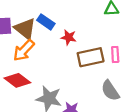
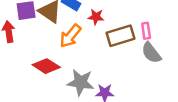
orange arrow: (24, 50) -> (70, 36), moved
gray semicircle: (110, 91) -> (151, 53), moved

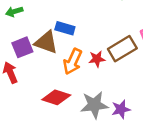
red star: (96, 17) -> (97, 59), moved

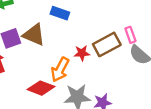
blue rectangle: (65, 28) -> (60, 13), moved
orange arrow: (73, 61) -> (60, 70), moved

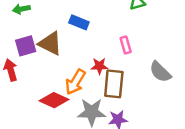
pink rectangle: (130, 35) -> (126, 45), moved
brown rectangle: (107, 44) -> (114, 84), moved, turned -60

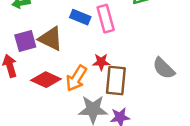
pink rectangle: (126, 45) -> (106, 19), moved, size x1.5
red diamond: (54, 100) -> (46, 80), moved

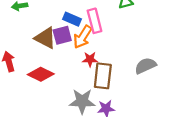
purple square: (25, 41) -> (62, 35), moved
gray semicircle: (164, 68) -> (145, 66), turned 110
orange arrow: (76, 78) -> (83, 37), moved

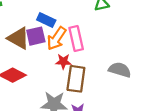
pink rectangle: (95, 21) -> (76, 39), moved
gray semicircle: (145, 66) -> (120, 70), turned 40

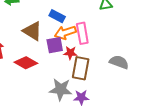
purple square: (36, 36) -> (55, 45), moved
orange arrow: (57, 38) -> (65, 33), turned 35

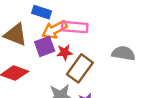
pink rectangle: (82, 33) -> (75, 27), turned -65
brown rectangle: (81, 68) -> (80, 68), turned 35

